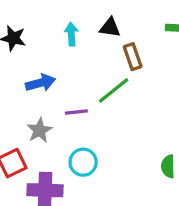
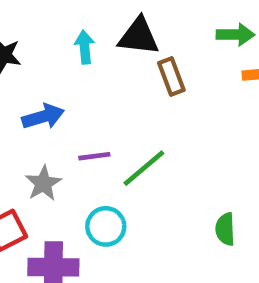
black triangle: (110, 27) -> (139, 36), size x1.4
green line: (114, 90) -> (144, 168), moved

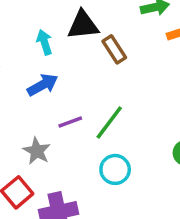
blue arrow: (43, 117) -> (43, 85), moved
cyan circle: (106, 226) -> (115, 169), moved

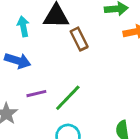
blue arrow: (43, 85) -> (18, 61), turned 40

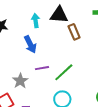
blue arrow: (18, 61) -> (30, 44), turned 42

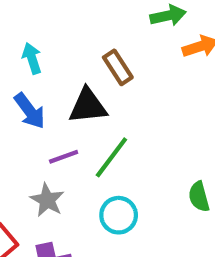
black triangle: (59, 15) -> (88, 106), moved
gray star: (20, 81) -> (47, 200), moved

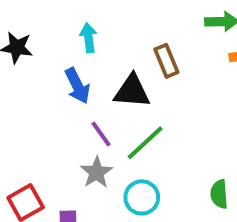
purple line: (64, 157) -> (101, 134), turned 64
gray star: (47, 200) -> (97, 172), moved

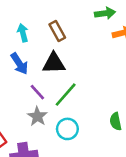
brown rectangle: (166, 61) -> (57, 31), moved

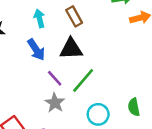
cyan circle: (67, 129) -> (98, 114), moved

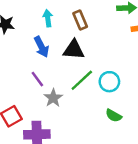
purple line: (55, 78) -> (37, 79), moved
green semicircle: (134, 107) -> (114, 116), moved, turned -56
cyan circle: (98, 114) -> (109, 82), moved

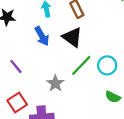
black triangle: (74, 50) -> (72, 37), turned 35
purple line: (37, 79) -> (16, 67), moved

